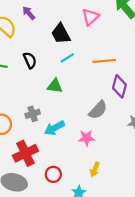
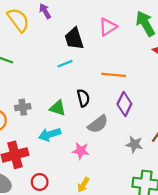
cyan line: (67, 58) -> (65, 64), moved
black semicircle: (30, 60) -> (83, 98), moved
green triangle: (55, 86) -> (58, 108), moved
gray cross: (33, 114) -> (23, 107), moved

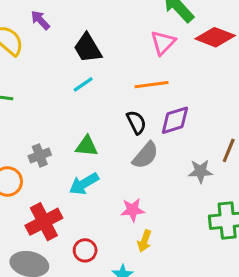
pink triangle: (108, 27) -> (163, 43), moved
black semicircle: (83, 98) -> (136, 122), moved
purple diamond: (124, 104) -> (175, 120), turned 60
pink star: (81, 151) -> (132, 210), moved

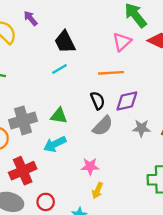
gray cross: (40, 155) -> (23, 120), size x1.6
gray star: (200, 171) -> (141, 128), moved
red circle: (85, 250) -> (46, 202), moved

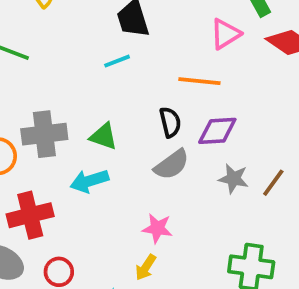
pink star: (90, 166) -> (157, 228), moved

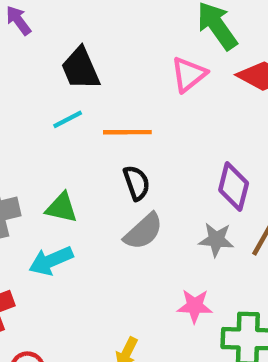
orange line: (199, 81) -> (127, 132), moved
purple diamond: (217, 131) -> (234, 187), moved, turned -66
pink star: (157, 228) -> (195, 306), moved

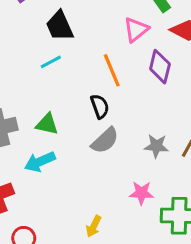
orange line: (127, 132) -> (112, 70), moved, turned 68
purple diamond: (234, 187) -> (160, 67), moved

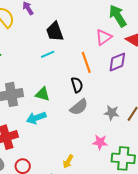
purple diamond: (160, 67) -> (117, 62), turned 50

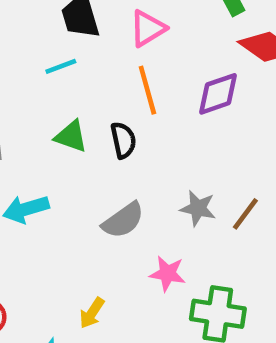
pink triangle: (104, 37) -> (148, 28), moved
green triangle: (43, 94) -> (71, 136), moved
gray semicircle: (79, 107) -> (123, 220), moved

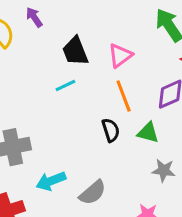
green triangle: (71, 136) -> (148, 133), moved
gray semicircle: (123, 220) -> (93, 193), moved

